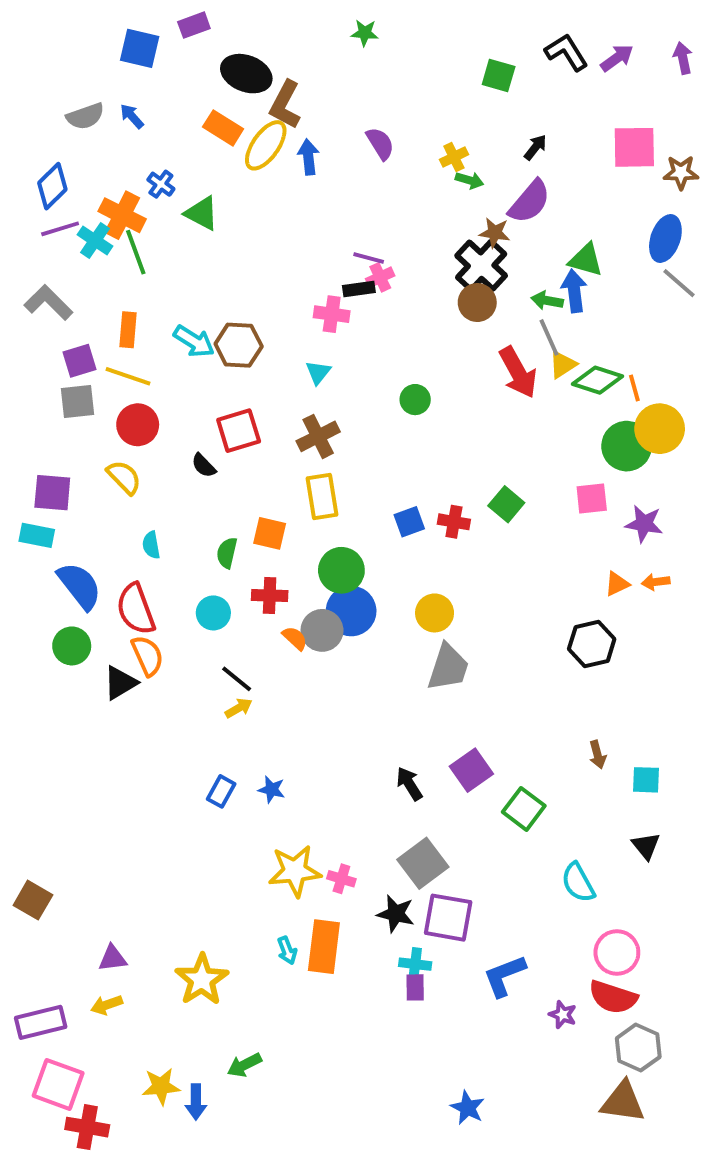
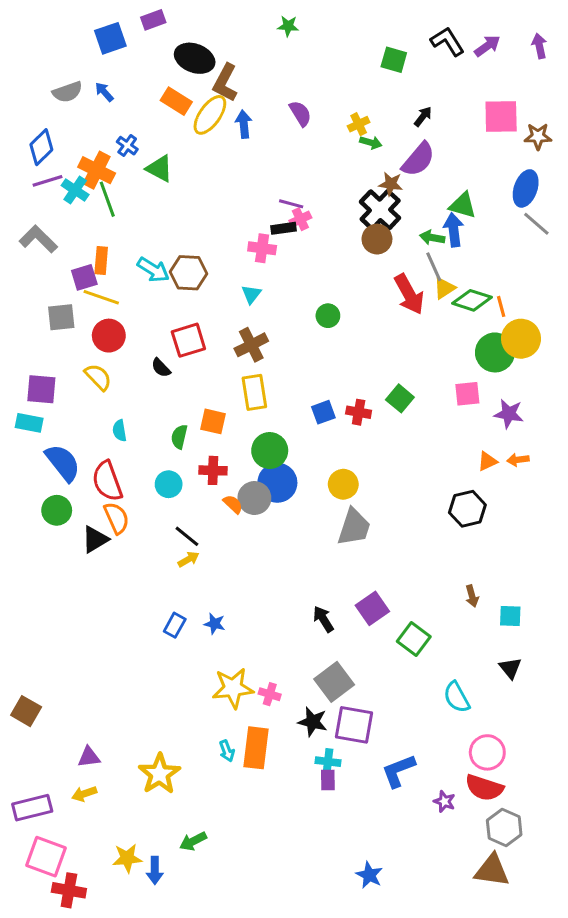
blue square: (140, 48) -> (110, 38), turned -32
purple square: (79, 361) -> (84, 277), moved

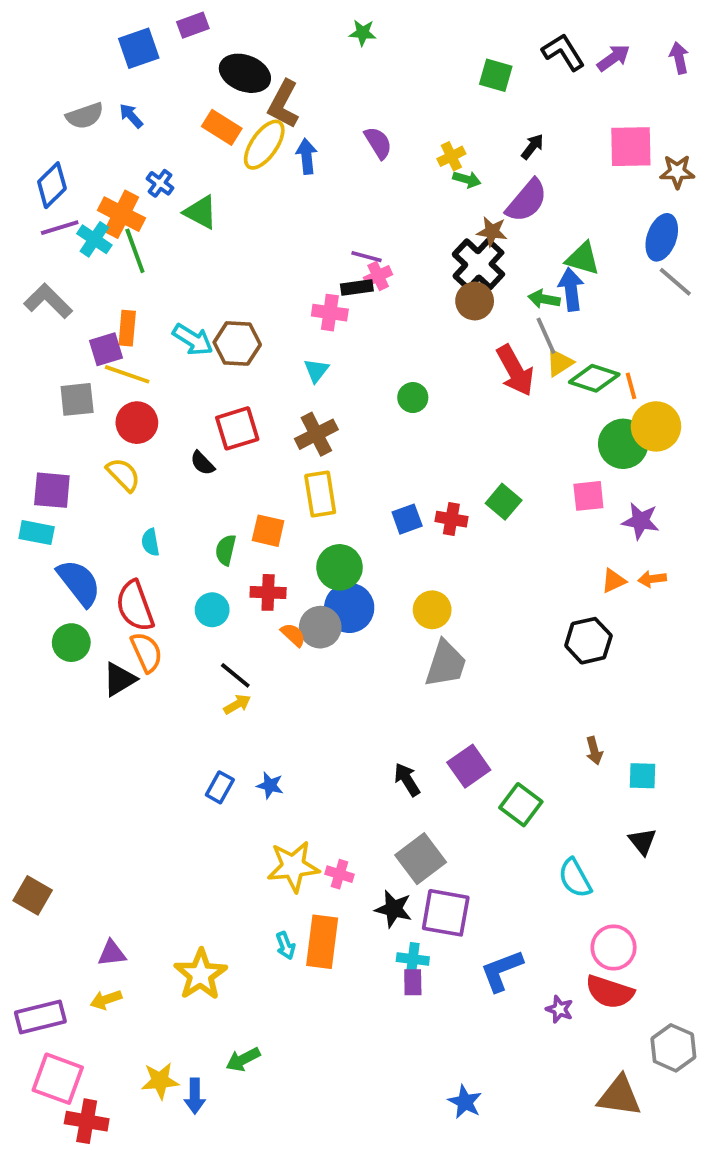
gray hexagon: (504, 827) -> (673, 1048), moved

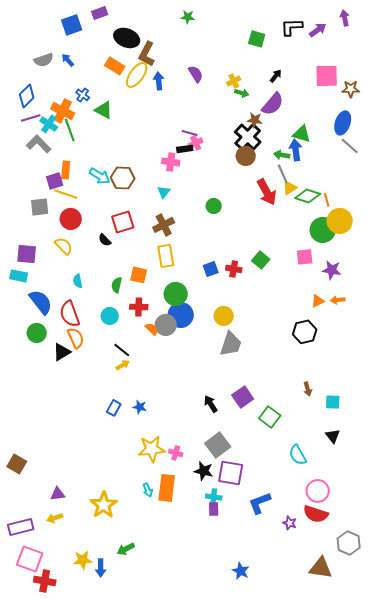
black L-shape: (563, 52) -> (292, 27), turned -60
purple arrow: (679, 58) -> (345, 18), moved
gray L-shape: (48, 301) -> (39, 144), moved

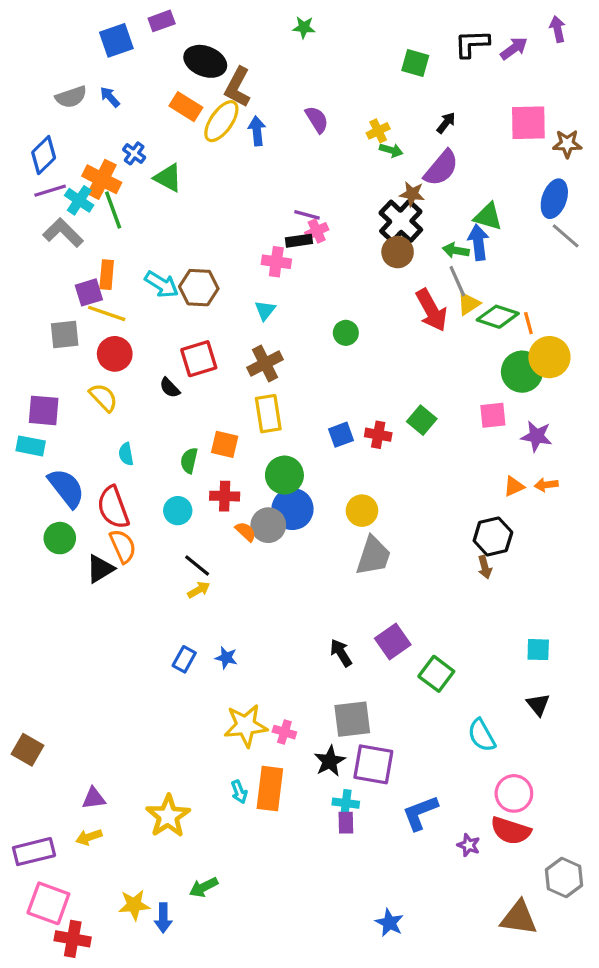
brown arrow: (308, 389) -> (485, 567), moved
gray square: (218, 445) -> (352, 719), turned 30
black star: (204, 471) -> (330, 761), turned 30

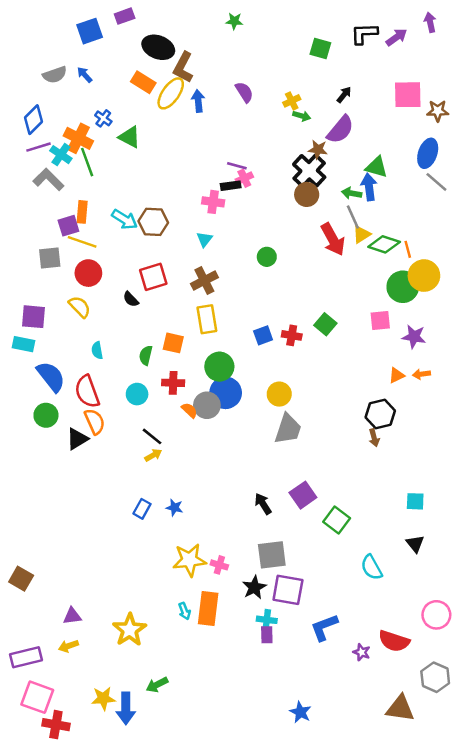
pink circle: (514, 793) -> (436, 615), moved
blue arrow: (163, 918) -> (126, 708), size x1.4

